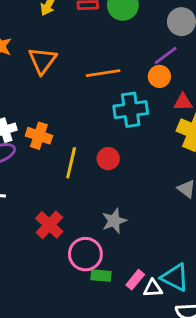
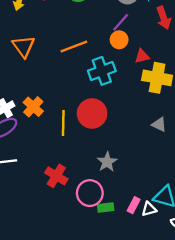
orange cross: (39, 136) -> (33, 107), turned 36
red circle: (108, 159) -> (92, 113), size x1.6

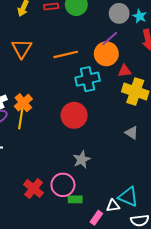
orange circle: (119, 40) -> (106, 54), size x1.5
yellow line: (63, 123) -> (21, 118), moved
red cross: (56, 176) -> (34, 189), moved
pink rectangle: (134, 205) -> (96, 218), moved

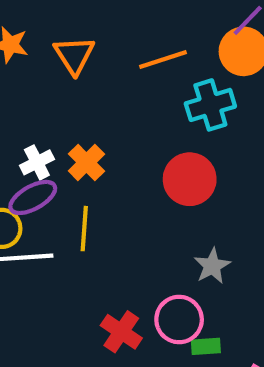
yellow line: (21, 118) -> (84, 229), moved

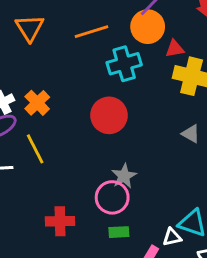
yellow line: (84, 229) -> (35, 149), turned -32
pink circle: (179, 320) -> (112, 197), moved
red cross: (121, 332) -> (60, 221), turned -36

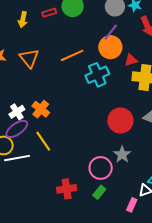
red circle: (109, 115) -> (120, 121), moved
gray star: (124, 176) -> (122, 155), moved
green rectangle: (119, 232) -> (99, 192), moved, turned -40

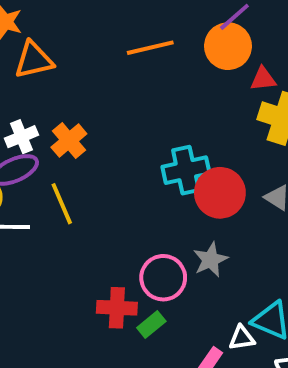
orange triangle: (29, 58) -> (34, 60), moved, turned 45
cyan cross: (97, 75) -> (186, 170), moved
red cross: (67, 189) -> (117, 308), moved

